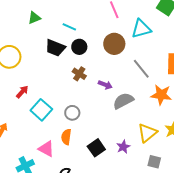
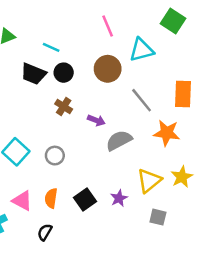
orange semicircle: (66, 137) -> (51, 198), moved

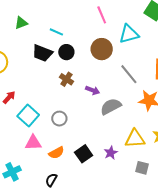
yellow triangle: (149, 181) -> (135, 139), turned 35
orange semicircle: (51, 198) -> (56, 153), turned -126
pink triangle: (22, 201) -> (33, 143), moved, turned -30

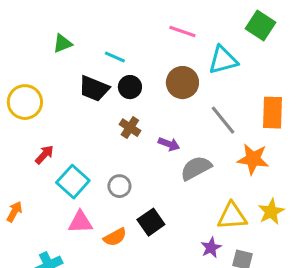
pink line: (102, 15) -> (182, 32), turned -48
purple star: (111, 153) -> (211, 248), moved
black square: (84, 154) -> (151, 222), moved

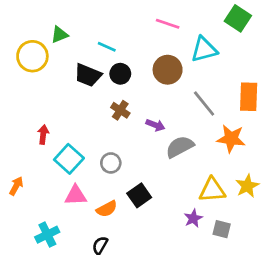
yellow circle: (25, 102) -> (32, 56), moved
red arrow: (44, 155) -> (43, 135), turned -36

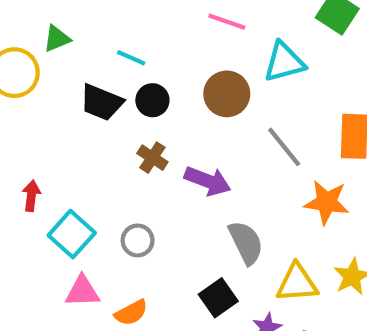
purple arrow: (155, 125) -> (208, 181), size x1.5
gray semicircle: (180, 147) -> (246, 243), moved, turned 92
black square: (139, 195) -> (218, 298), moved

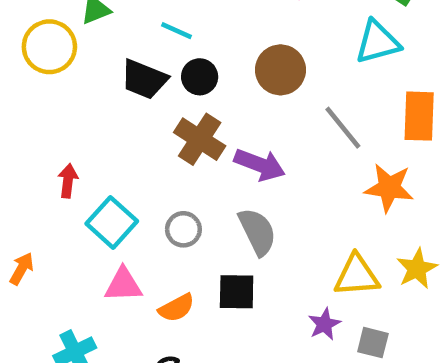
cyan triangle: (284, 62) -> (378, 42), moved
brown cross: (152, 158) -> (200, 139), size x1.5
gray semicircle: (246, 243) -> (257, 232), moved
black square: (218, 298) -> (237, 292), moved, turned 36

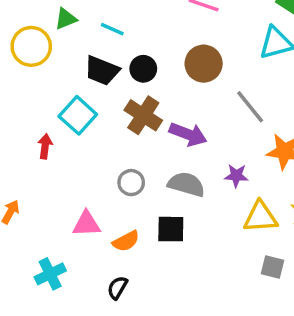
cyan line: (176, 31) -> (112, 29), moved
cyan square: (112, 222) -> (78, 115), moved
gray semicircle: (257, 232) -> (186, 184), turned -48
purple star: (324, 324) -> (236, 176), moved, turned 30

